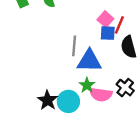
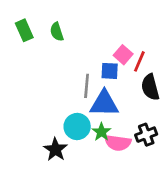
blue square: (108, 33) -> (110, 71), moved
black cross: (125, 88) -> (146, 135), turned 30
cyan circle: (68, 101) -> (77, 126), moved

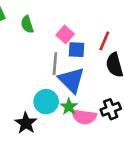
green semicircle: (57, 32) -> (27, 24), moved
pink square: (123, 55) -> (65, 35), moved
blue triangle: (104, 103) -> (71, 80), turned 44

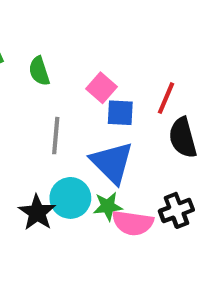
gray line: (55, 64) -> (56, 136), moved
green star: (69, 107) -> (108, 206), turned 30
black star: (26, 123) -> (37, 213), moved

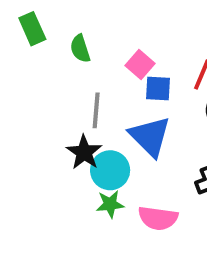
green star: (108, 206) -> (110, 204), moved
black star: (37, 213) -> (84, 152), moved
pink semicircle: (133, 223) -> (158, 218), moved

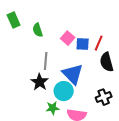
blue square: (158, 88) -> (83, 44), moved
cyan circle: (110, 170) -> (64, 91), moved

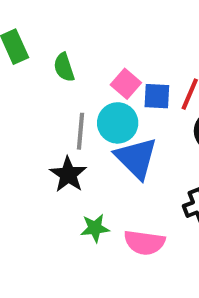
cyan circle: (64, 91) -> (118, 123), moved

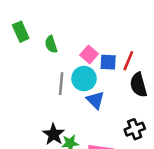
blue triangle: (136, 158) -> (95, 100), size x0.7
black star: (68, 174) -> (54, 134), moved

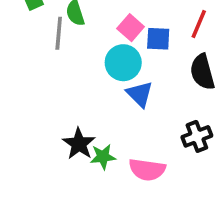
red line: (128, 61) -> (199, 24), moved
gray line: (61, 84) -> (59, 33), moved

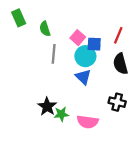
gray line: (59, 33) -> (54, 54), moved
cyan circle: (123, 63) -> (85, 56), moved
black cross: (197, 136) -> (117, 102), turned 35

